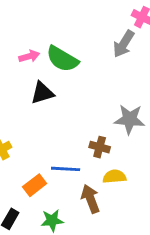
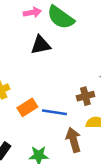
brown cross: (100, 147) -> (85, 96), turned -35
orange rectangle: (35, 185) -> (27, 107), moved

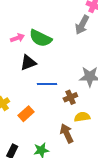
blue line: (54, 112) -> (47, 84), moved

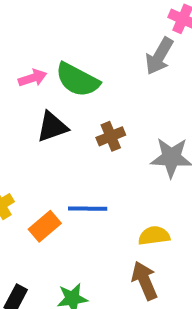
blue line: (47, 84) -> (88, 209), moved
brown cross: (70, 97) -> (111, 136), moved
brown arrow: (67, 133) -> (144, 281), moved

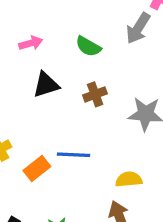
green semicircle: (77, 80) -> (88, 46), moved, size x0.7

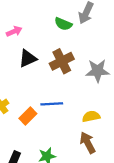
green semicircle: (88, 46) -> (63, 24), moved
brown cross: (95, 94) -> (62, 61), size x1.5

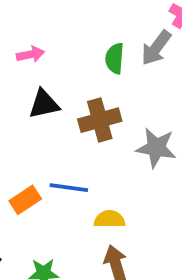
green semicircle: (63, 24) -> (115, 58), turned 60
yellow semicircle: (91, 116) -> (109, 219), moved

